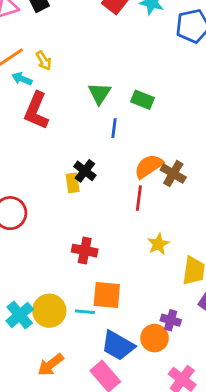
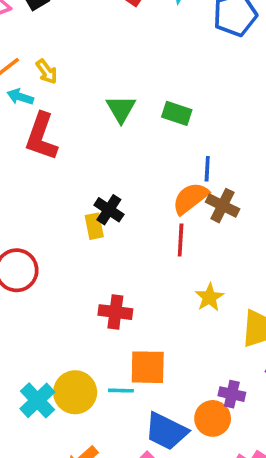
blue line: (114, 128) -> (207, 169), moved

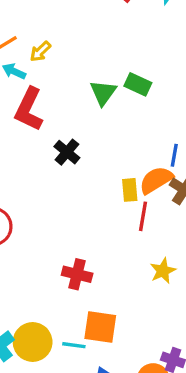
yellow arrow: (47, 72) -> (40, 51), turned 75
green rectangle: (177, 113) -> (138, 84), moved
black cross: (109, 210) -> (67, 152), moved
yellow rectangle: (94, 226) -> (130, 190), moved

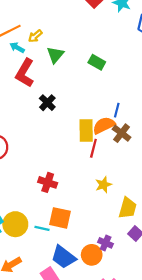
green triangle: (103, 93) -> (55, 55), moved
yellow rectangle: (130, 190) -> (86, 130), size x1.5

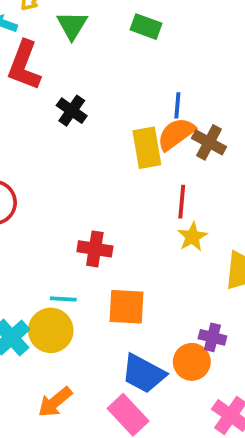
blue line: (117, 110) -> (177, 105), moved
red line: (93, 148) -> (182, 202), moved
cyan line: (42, 228) -> (63, 299), moved

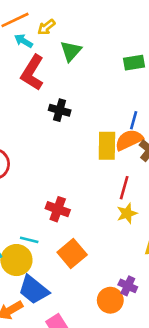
green rectangle: (146, 27) -> (134, 63), moved, turned -40
black cross: (72, 111) -> (60, 110), turned -30
orange square: (126, 307) -> (72, 253), turned 36
blue trapezoid: (144, 374) -> (34, 290), moved

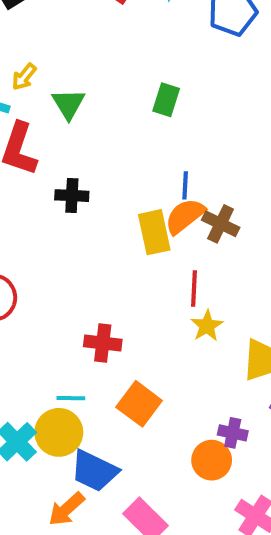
green rectangle: (134, 63) -> (166, 100), turned -50

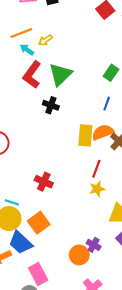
green triangle: (68, 104) -> (60, 74), moved, size x1.4
blue line: (185, 185) -> (107, 103), moved
cyan line: (71, 398) -> (12, 202), moved
orange square: (139, 404) -> (39, 223), moved

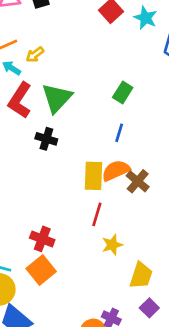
red line: (96, 169) -> (97, 214), moved
orange square: (39, 223) -> (41, 270), moved

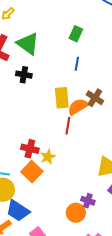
green triangle: (57, 98) -> (28, 44), turned -30
orange semicircle: (116, 170) -> (78, 107), moved
yellow star: (112, 245) -> (48, 157), moved

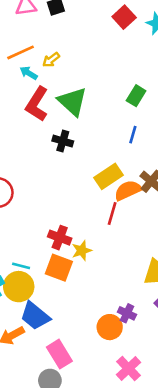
yellow rectangle: (62, 98) -> (109, 176), turned 55
orange square: (32, 172) -> (59, 268), turned -30

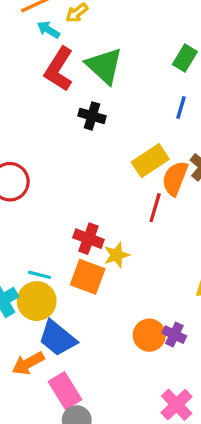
orange semicircle: (128, 190) -> (175, 178), turned -44
orange circle: (110, 327) -> (149, 335), moved
pink rectangle: (59, 354) -> (65, 391), moved

